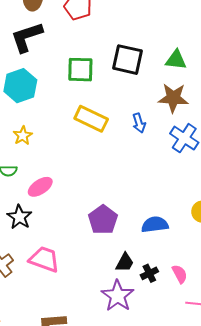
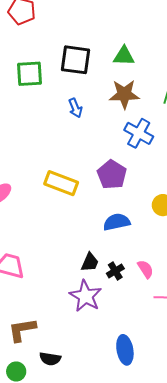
yellow rectangle: (91, 119) -> (61, 183), moved
blue arrow: (139, 123) -> (75, 108), moved
purple pentagon: (103, 220) -> (112, 175), moved

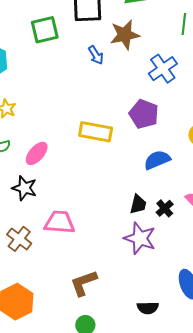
brown star: (124, 94) -> (125, 35), moved
blue cross: (139, 133) -> (163, 69), turned 36
black semicircle: (50, 359) -> (148, 308), moved

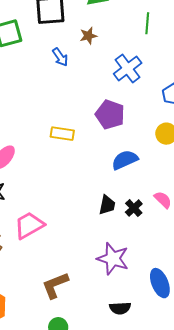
brown star: (125, 35) -> (88, 36), size x0.6
yellow rectangle: (96, 132) -> (62, 134), size x0.7
pink trapezoid: (60, 222) -> (29, 225), turned -32
purple star: (140, 238) -> (113, 259), moved

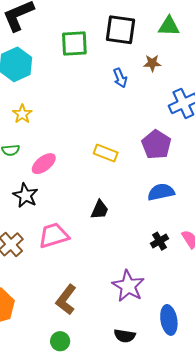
black trapezoid: (107, 205) -> (100, 210), moved
brown L-shape: (55, 285) -> (66, 300), turned -44

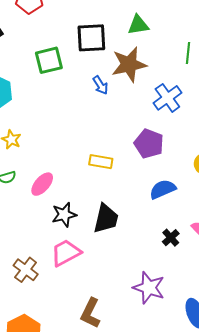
brown star: (152, 63) -> (129, 64), size x2.0
black star: (25, 195) -> (64, 215), moved, turned -30
black trapezoid: (100, 210) -> (106, 218), size x1.5

